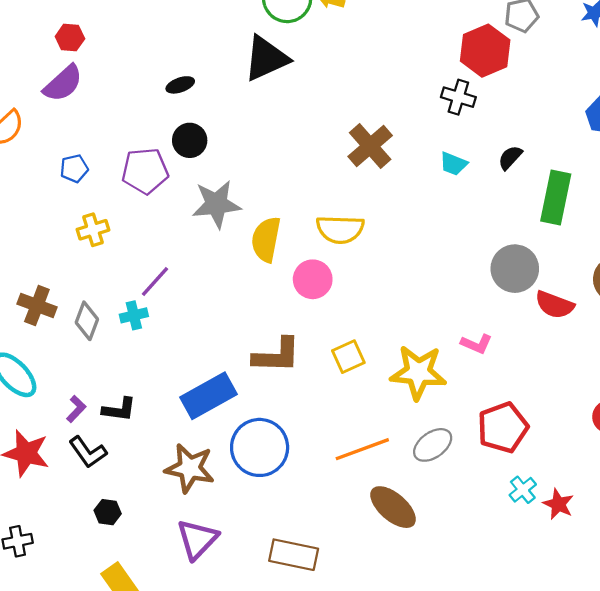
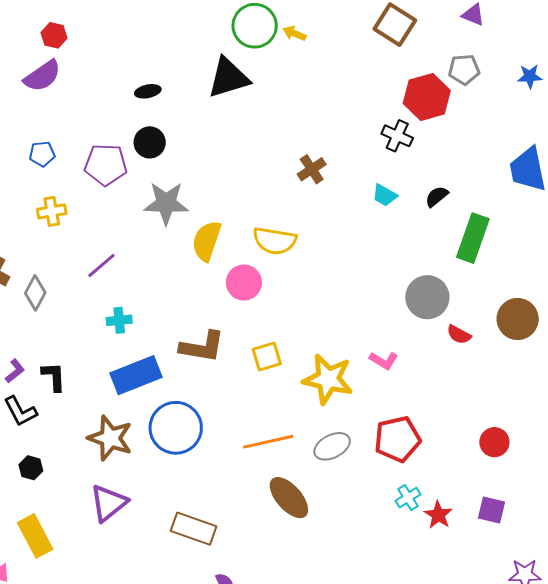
brown cross: (370, 146) -> (312, 169), size x0.7
red semicircle: (555, 305) -> (459, 335), size x0.7
cyan cross: (134, 315) -> (119, 320), moved
black L-shape: (119, 409) -> (54, 377), turned -108

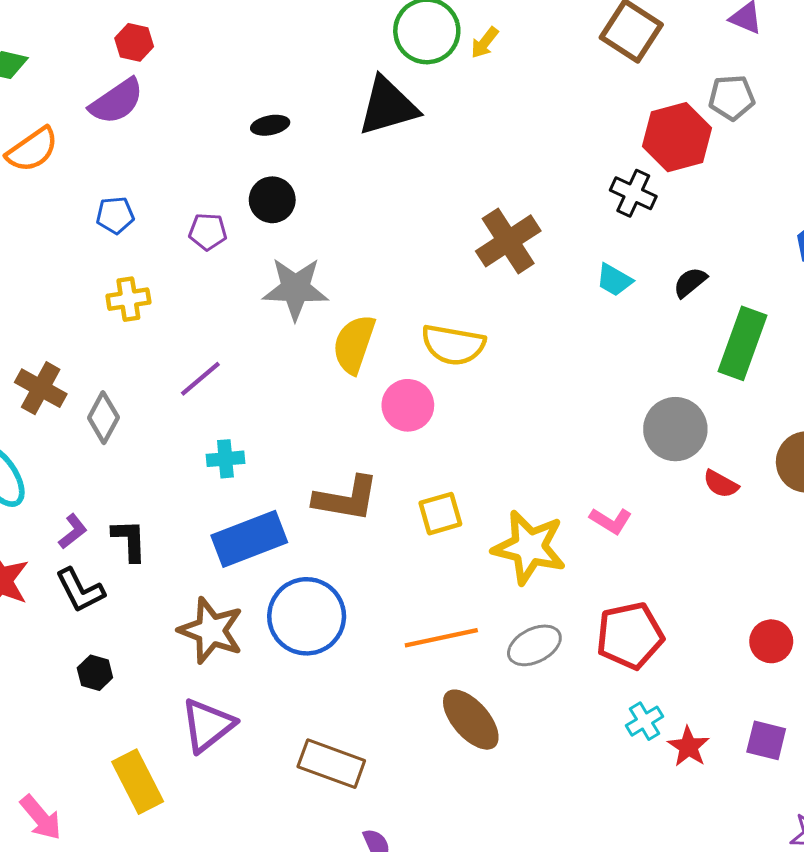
yellow arrow: (294, 33) -> (485, 43), turned -75
purple pentagon: (106, 165) -> (208, 232), size x0.6
brown cross: (312, 169) -> (508, 241), size x1.5
yellow rectangle: (35, 536) -> (138, 782), moved

